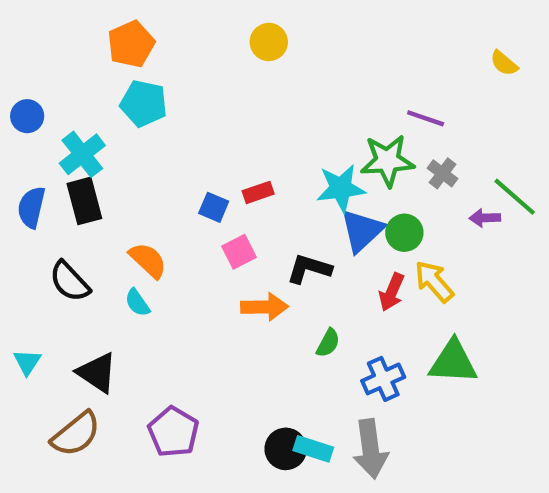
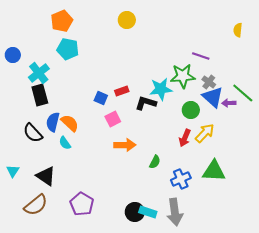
yellow semicircle: (504, 63) -> (238, 30), turned 56
blue semicircle: (31, 207) -> (53, 122), moved
blue triangle: (362, 231) -> (213, 97), moved, turned -35
black L-shape: (309, 269) -> (146, 103), moved
yellow arrow: (434, 281) -> (205, 133), turned 85

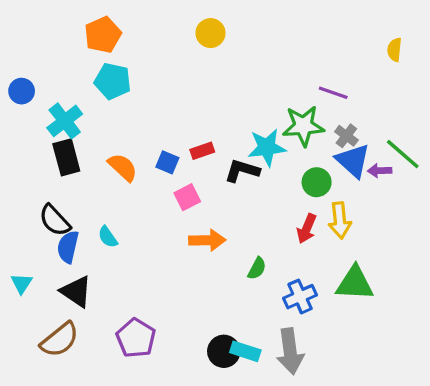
blue semicircle: (53, 122) -> (68, 247), moved
orange semicircle: (70, 123) -> (123, 167), moved
yellow arrow: (205, 133) -> (340, 220), turned 130

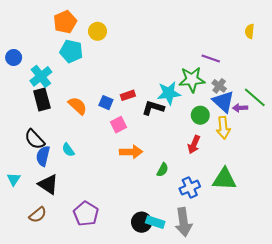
yellow circle: (211, 33) -> (98, 31), moved
yellow arrow: (340, 220) -> (223, 128), moved
brown semicircle: (60, 340) -> (38, 215), size x0.7

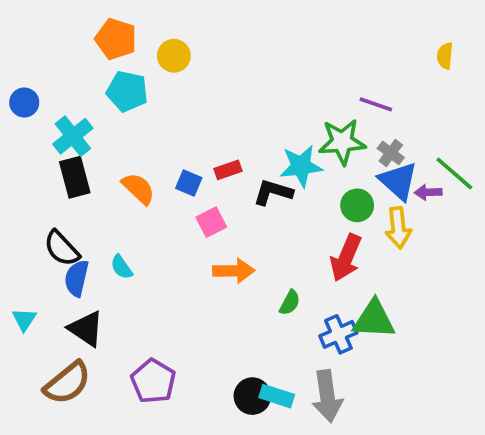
orange pentagon: (65, 22) -> (116, 39), turned -30
red arrow: (194, 145) -> (346, 258), size x1.4
green triangle: (224, 179) -> (374, 319), moved
brown semicircle: (38, 215) -> (67, 383), size x1.5

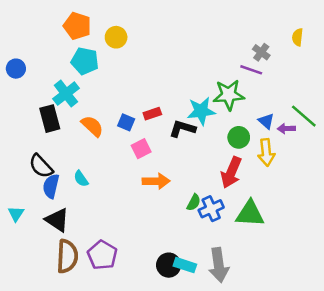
cyan cross: (73, 136) -> (66, 94), moved
gray cross: (391, 153) -> (261, 52), moved
blue triangle: (398, 181) -> (266, 121), size x0.6
blue cross: (338, 334) -> (211, 209), moved
brown semicircle: (67, 383) -> (67, 256), moved, turned -48

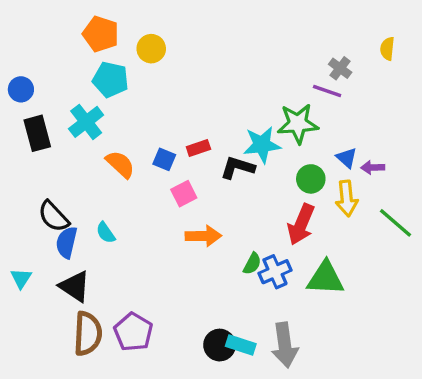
green line: (304, 116) -> (395, 223), moved
black rectangle: (50, 119) -> (37, 133), moved

